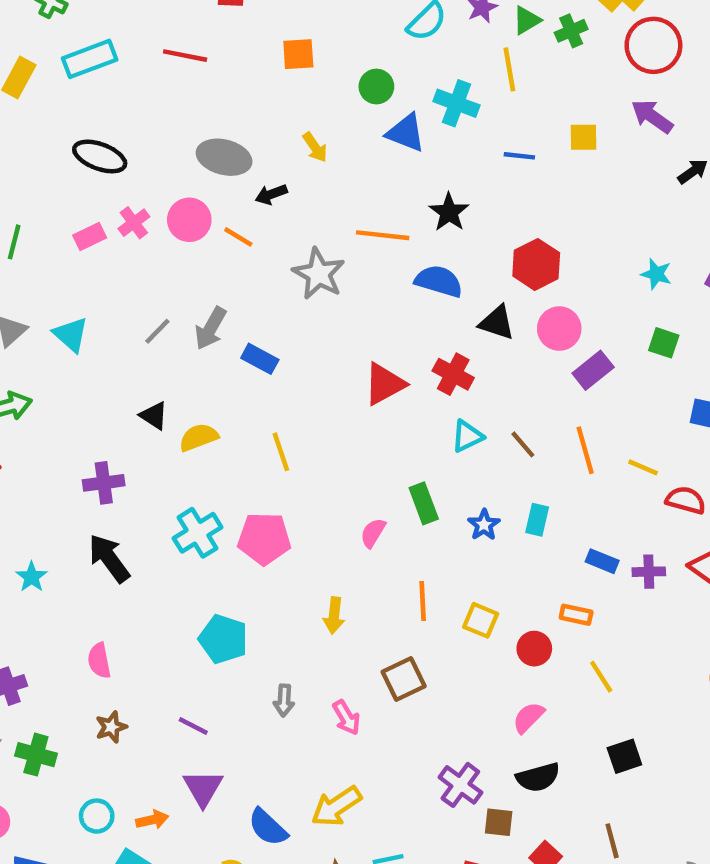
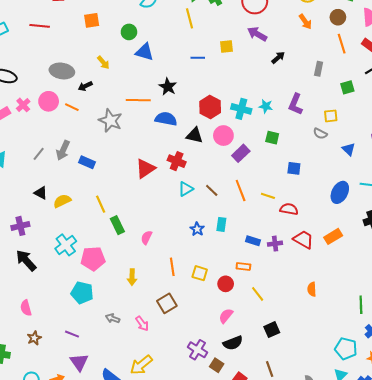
cyan cross: (457, 103) -> (241, 109), moved
green rectangle: (424, 503) -> (117, 225), moved
pink pentagon: (264, 539) -> (93, 259), moved
gray arrow: (284, 700) -> (113, 318), turned 112
brown square: (499, 822) -> (217, 365), turned 32

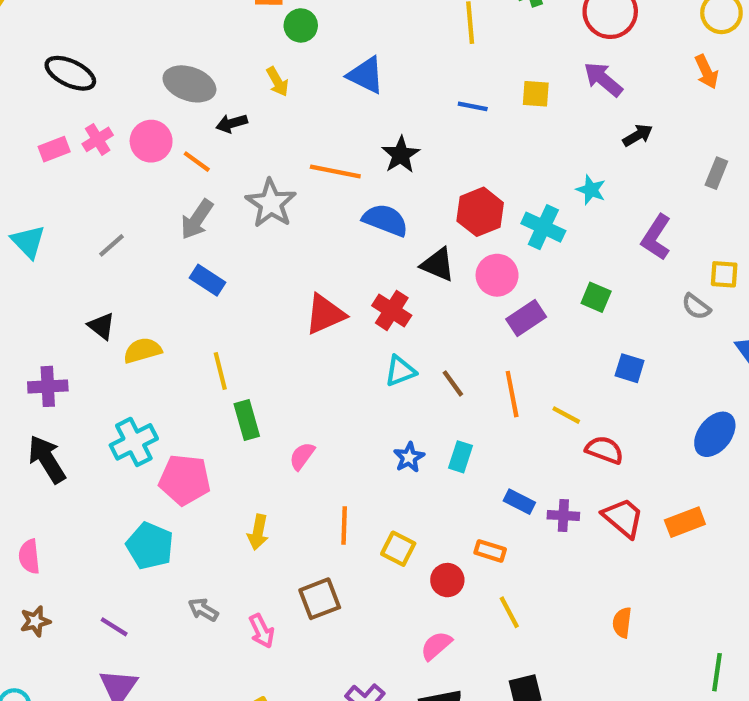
green circle: (129, 32) -> (301, 25), moved
cyan star: (266, 106) -> (591, 190), moved
gray arrow: (63, 150) -> (197, 219), moved

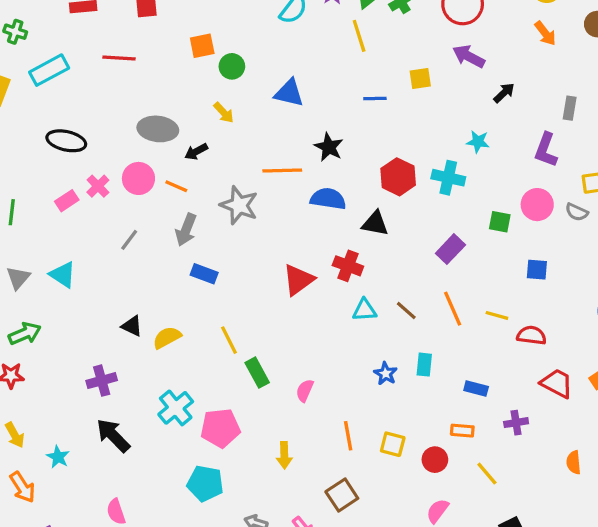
purple L-shape: (656, 237) -> (546, 150), moved
gray line: (111, 245) -> (129, 240), moved
pink circle: (497, 275) -> (537, 205), moved
cyan triangle: (400, 371) -> (365, 310), turned 30
purple cross: (563, 516) -> (516, 423), moved

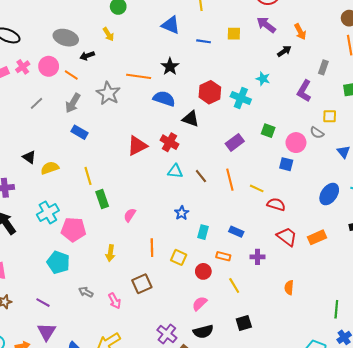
orange arrow: (545, 33) -> (300, 32), moved
blue triangle: (289, 93) -> (171, 25), moved
pink circle: (537, 205) -> (296, 143), moved
cyan rectangle: (424, 365) -> (203, 232), moved

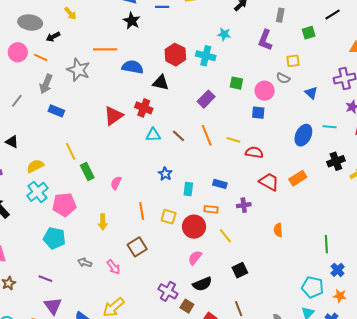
black star: (170, 67) -> (132, 21), moved
gray line: (36, 103) -> (17, 101), moved
yellow semicircle: (50, 168) -> (35, 166), moved
red circle: (203, 271) -> (194, 227), size x1.5

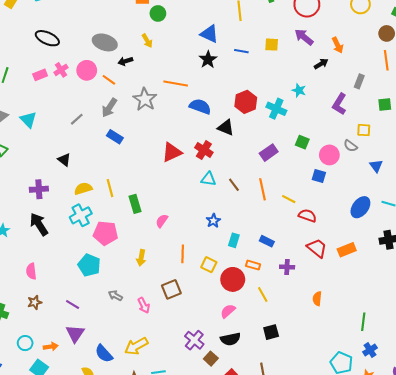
yellow line: (71, 151) -> (110, 188), moved

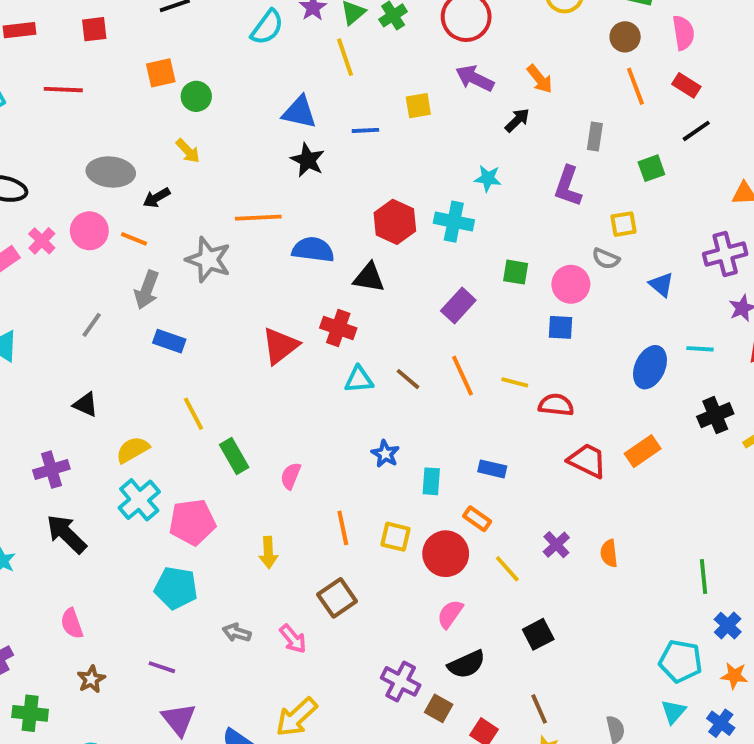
yellow line: (110, 188) -> (193, 414), moved
orange rectangle: (253, 265) -> (477, 519), turned 32
purple cross: (287, 267) -> (556, 545), moved, turned -32

